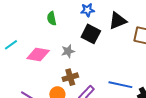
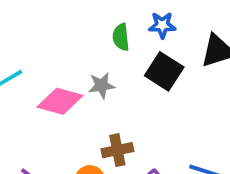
green semicircle: (52, 18) -> (121, 37), moved
gray star: (68, 51) -> (102, 85), moved

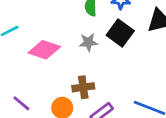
gray star: (102, 85) -> (88, 42), moved

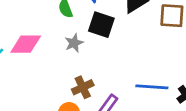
pink diamond: (44, 50) -> (26, 44), moved

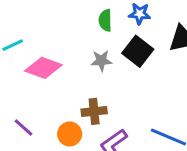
pink diamond: (26, 44) -> (43, 68), moved

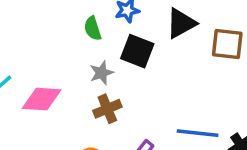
brown cross: (94, 111) -> (107, 109), moved

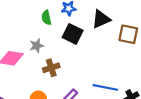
gray star: (101, 73) -> (37, 46), moved

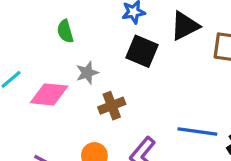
green semicircle: (46, 18) -> (65, 31), moved

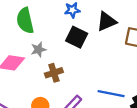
green semicircle: (65, 31) -> (25, 21), size x1.6

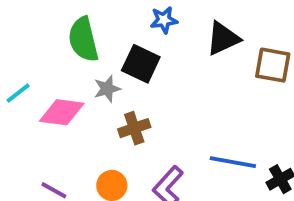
black square: (77, 37) -> (141, 64), moved

